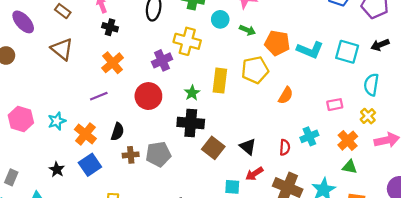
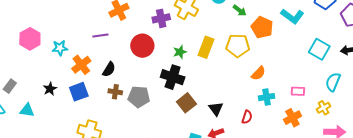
cyan L-shape: (310, 50) -> (292, 16), moved
cyan cross: (309, 136) -> (267, 97), moved
orange cross: (348, 141) -> (292, 118), moved

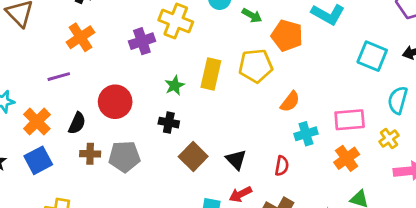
red circle: (142, 46) -> (115, 102), moved
black cross: (173, 77) -> (169, 123), size x0.6
pink rectangle: (298, 91) -> (350, 120), size x1.5

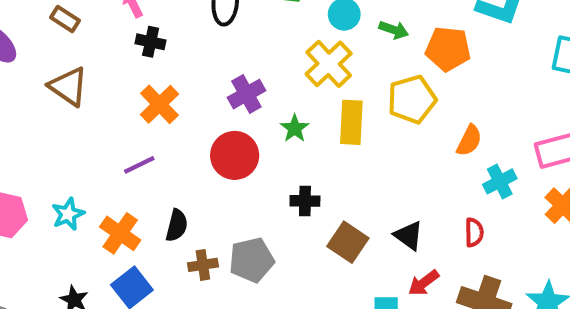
yellow cross: (176, 21) -> (329, 64), moved, turned 36
green star: (175, 85) -> (295, 128), moved
red circle: (115, 102) -> (235, 155), moved

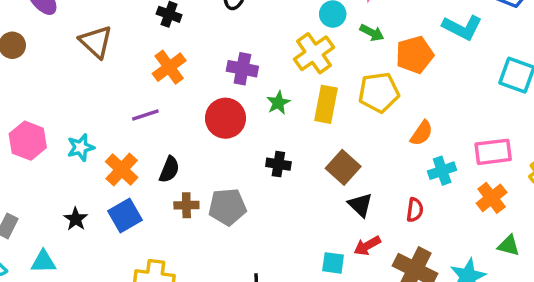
orange pentagon: (448, 49) -> (415, 55), turned -30
purple cross: (246, 94) -> (242, 69), turned 32
brown square: (348, 242) -> (343, 167), moved

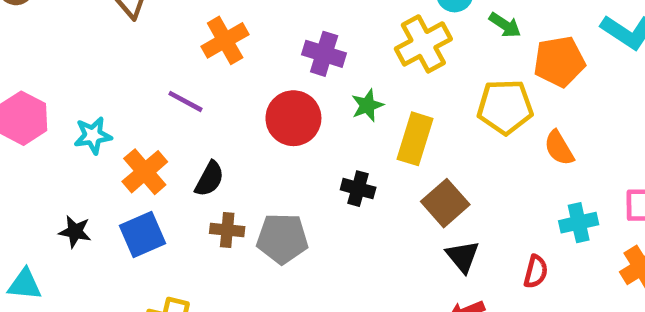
yellow rectangle: (326, 104) -> (415, 139), moved
purple line: (145, 115) -> (185, 101), turned 40
orange semicircle: (422, 133) -> (559, 148), moved, turned 108
black star: (76, 219) -> (75, 232), turned -30

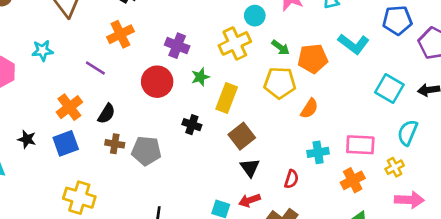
green arrow: (505, 25) -> (281, 47), moved
cyan star: (93, 135) -> (42, 51), moved
orange semicircle: (559, 148) -> (309, 109), turned -120

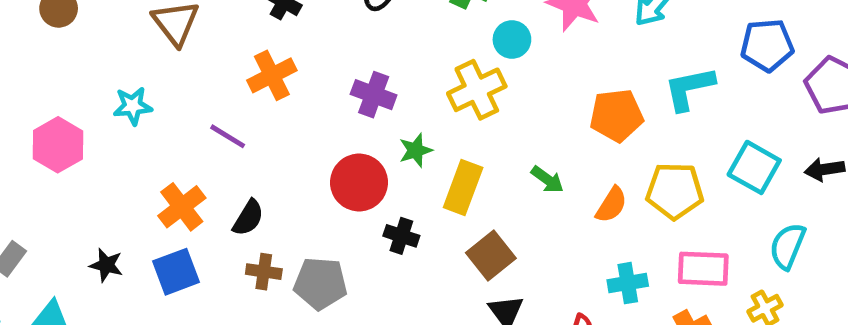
cyan L-shape: (354, 44) -> (689, 88), turned 132
green arrow: (281, 47) -> (547, 179), moved
red circle: (157, 82) -> (359, 182), moved
yellow pentagon: (280, 83) -> (675, 191), moved

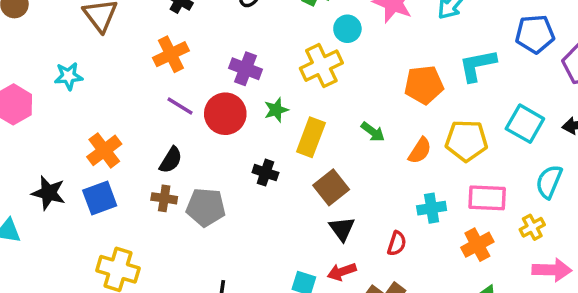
purple line: (228, 136) -> (180, 106), moved
red circle: (359, 182) -> (225, 114), moved
black semicircle: (248, 218) -> (171, 160), moved
black star: (106, 265) -> (49, 193), size x1.4

